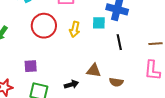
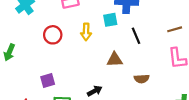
red circle: (44, 26) -> (53, 35), size x0.7
brown triangle: (94, 71) -> (115, 60), moved

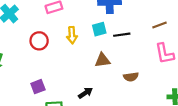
cyan square: (110, 20) -> (99, 29), moved
black line: (136, 36) -> (122, 35), turned -70

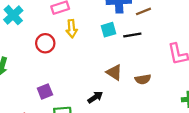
brown line: (159, 25) -> (143, 11), moved
yellow arrow: (72, 35) -> (72, 29), moved
brown triangle: (103, 60) -> (114, 72), moved, turned 42

